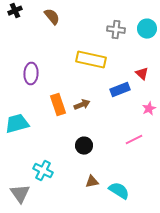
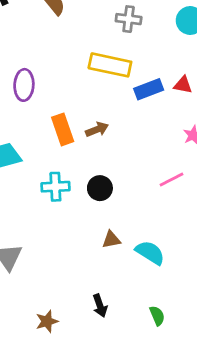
gray cross: (116, 30) -> (129, 19), moved
red triangle: (142, 74) -> (183, 85), turned -32
blue rectangle: (120, 90) -> (149, 89), moved
cyan cross: (43, 171) -> (55, 187), moved, turned -30

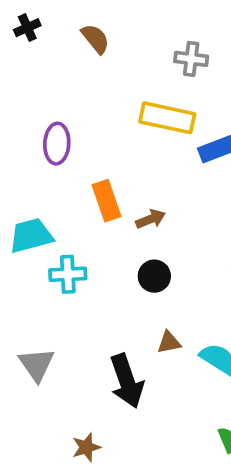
brown arrow: (97, 129) -> (151, 219), moved
cyan cross: (55, 187) -> (68, 274), moved
black arrow: (100, 306) -> (127, 381), moved, size x1.8

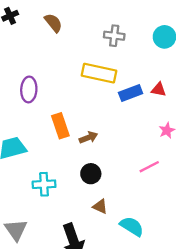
cyan cross: (68, 274) -> (44, 184), moved
brown triangle: (169, 342) -> (100, 206), moved, turned 35

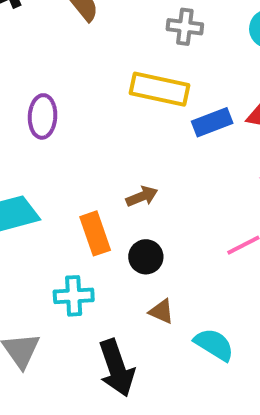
orange rectangle: (60, 126) -> (95, 233), moved
cyan cross: (44, 184) -> (74, 296), moved

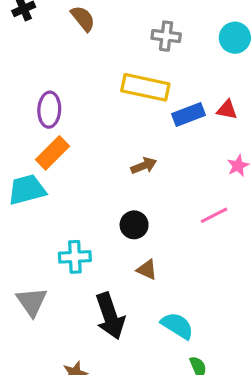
brown arrow: (142, 196) -> (144, 166), moved
orange rectangle: (95, 233) -> (52, 153), moved, turned 64
cyan semicircle: (214, 345) -> (177, 326), moved

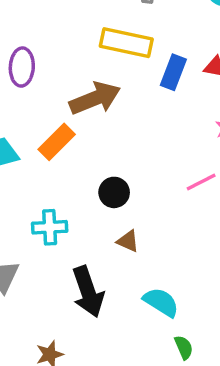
blue rectangle: (188, 114) -> (173, 72), turned -48
orange rectangle: (52, 153) -> (57, 142), moved
brown arrow: (144, 166) -> (95, 98), moved, size x1.8

